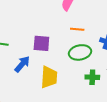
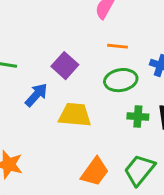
purple square: (41, 43) -> (65, 66), turned 36
yellow trapezoid: (49, 77) -> (75, 115), turned -90

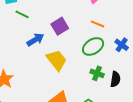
green ellipse: (121, 80) -> (93, 46), turned -40
yellow trapezoid: (75, 115) -> (57, 60), turned 30

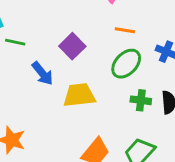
blue arrow: (35, 40) -> (42, 73), turned 96
yellow trapezoid: (57, 60) -> (79, 95), turned -45

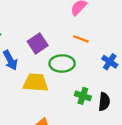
green ellipse: (126, 64) -> (62, 63), moved, turned 35

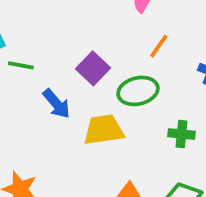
orange line: (81, 39) -> (159, 46), turned -63

